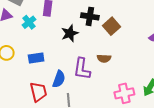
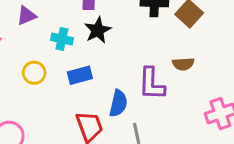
cyan cross: (29, 22) -> (62, 39), moved, turned -32
black star: (70, 33) -> (98, 30), moved

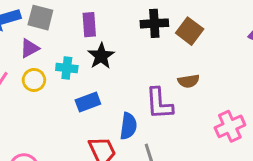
yellow circle: (34, 73) -> (34, 80), moved

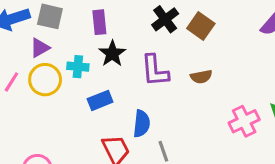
black cross: (154, 23) -> (165, 19), turned -32
yellow circle: (34, 80) -> (45, 80), size x1.4
purple L-shape: (159, 104) -> (155, 71), moved

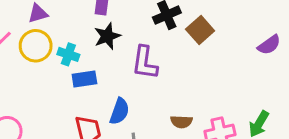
cyan cross: (78, 67) -> (68, 54), moved
brown semicircle: (201, 77) -> (181, 122), moved

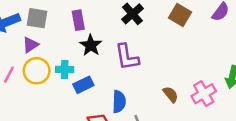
brown square: (200, 30) -> (180, 15), moved
brown semicircle: (181, 122) -> (171, 94), turned -114

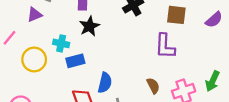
brown square: (180, 15) -> (176, 15), turned -36
purple L-shape: (127, 57) -> (165, 46), moved
yellow circle: (37, 71) -> (34, 59), moved

